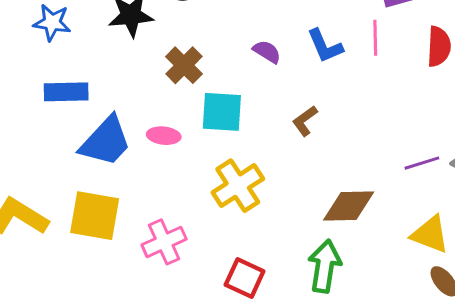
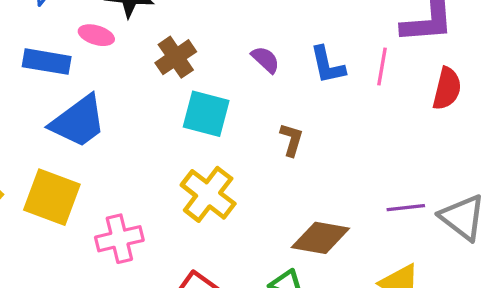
brown L-shape: (305, 121) -> (292, 140), turned 132
pink ellipse: (164, 136) -> (96, 35), moved
yellow cross: (238, 186) -> (208, 194), turned -30

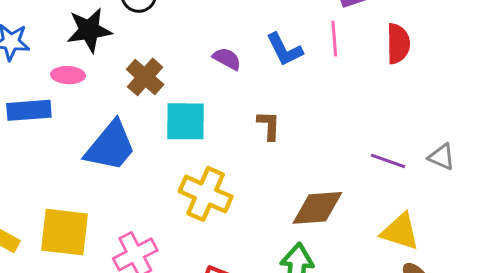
blue trapezoid: (78, 121) -> (110, 146), moved
purple line: (406, 208) -> (388, 161), turned 40
gray triangle: (463, 217) -> (442, 157), size x0.6

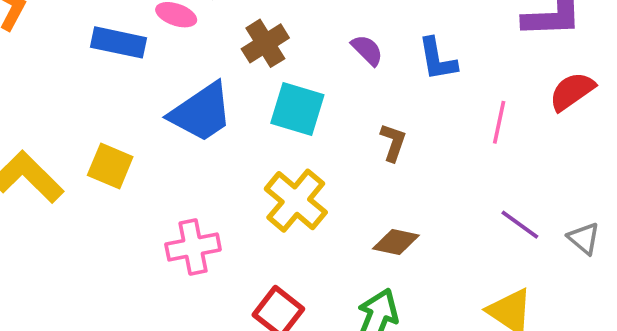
pink line: (334, 39) -> (499, 122), moved
red semicircle: (398, 44) -> (572, 91), turned -141
brown diamond: (317, 208) -> (396, 242), moved, size x0.7
yellow square: (65, 232) -> (110, 166), moved, size x0.7

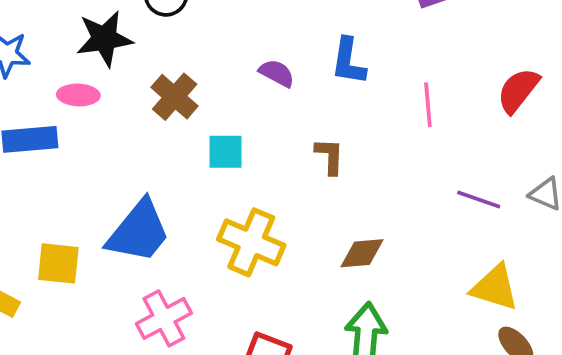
blue L-shape: (437, 59) -> (348, 61), turned 36
red semicircle: (572, 91) -> (518, 90), moved
cyan square: (297, 109) -> (226, 152), size x0.7
blue trapezoid: (201, 112) -> (139, 232), moved

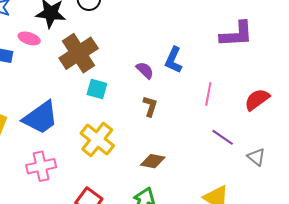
purple semicircle: (277, 73) -> (145, 70), moved
brown cross: (175, 97) -> (79, 53), size x1.5
purple line: (479, 199) -> (223, 137), moved

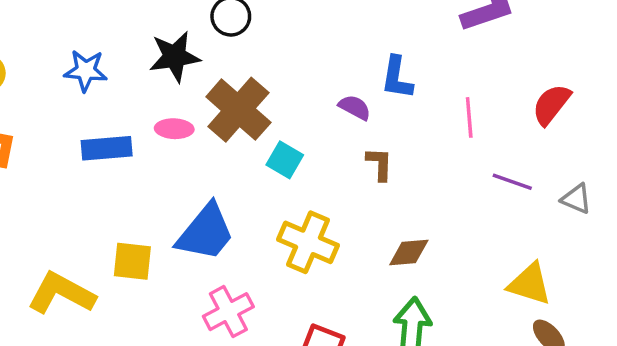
pink ellipse: (29, 38) -> (174, 129), moved
cyan square: (97, 89) -> (285, 160), turned 30

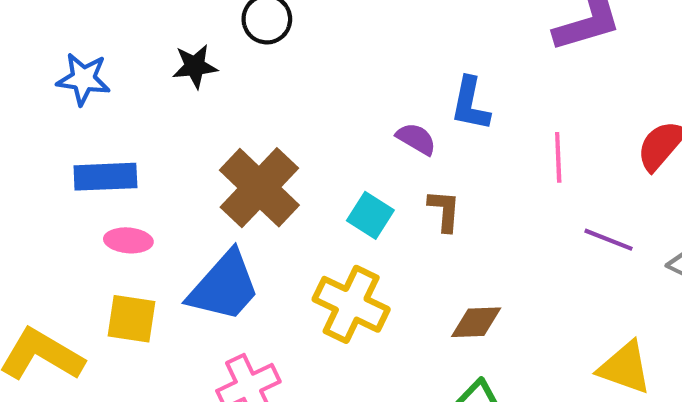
black star: (175, 57) -> (195, 66), size x0.7
brown cross: (238, 110) -> (259, 188), moved
pink ellipse: (174, 129) -> (128, 240), moved
cyan square: (285, 160) -> (370, 215), moved

